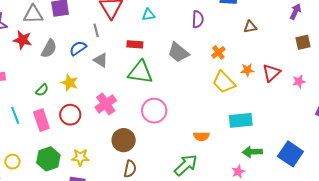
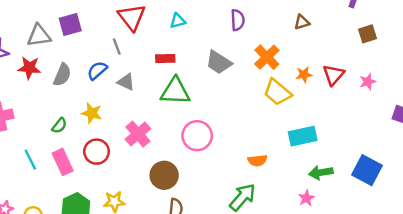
orange cross: (218, 52) -> (267, 57), size x1.5

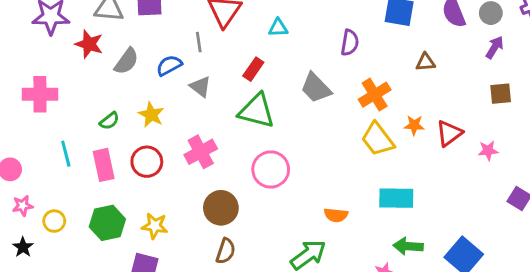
red rectangle: (165, 58) -> (253, 69), turned -66

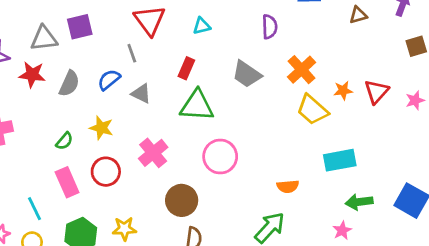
brown triangle: (426, 62) -> (358, 15), moved
cyan line: (66, 154) -> (34, 209), moved

